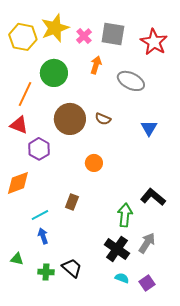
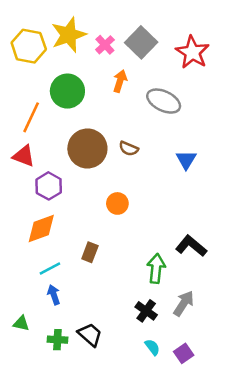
gray square: (113, 34) -> (141, 42), turned 35
orange diamond: (18, 183) -> (41, 228), moved
black cross: (117, 249) -> (146, 311), size x0.7
cyan semicircle: (122, 278) -> (152, 347), turned 32

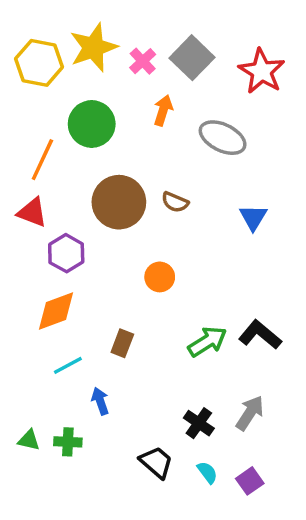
green arrow: (156, 268) -> (207, 342), moved, turned 52
blue arrow: (54, 295) -> (100, 401), moved
black trapezoid: (90, 335) -> (156, 462), moved
green cross: (57, 340) -> (68, 442), moved

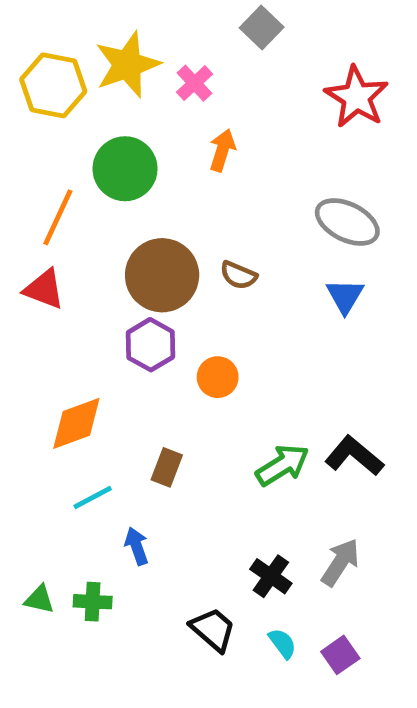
gray square: (192, 58) -> (262, 28), moved, size x0.7
gray ellipse: (223, 138) -> (347, 222), moved
purple hexagon: (66, 253) -> (150, 345), moved

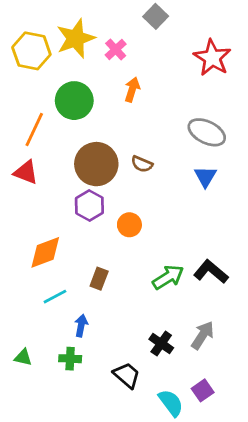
blue arrow: (137, 546) -> (81, 326), turned 30
green cross: (93, 602) -> (70, 359), moved
cyan semicircle: (282, 643) -> (171, 403), moved, size x1.5

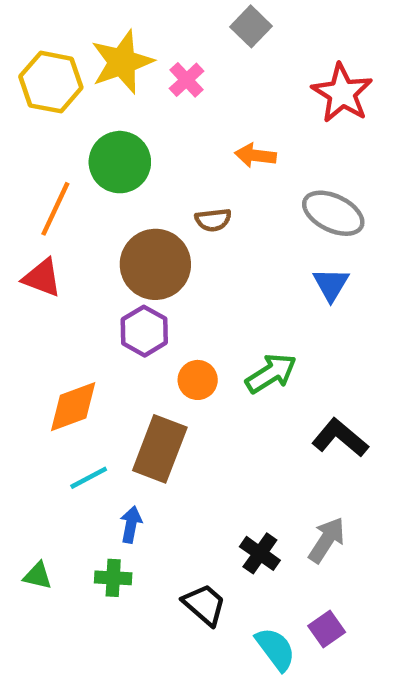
orange arrow: (132, 90) -> (255, 155), moved, turned -100
brown semicircle: (142, 164) -> (213, 220), moved, turned -30
orange circle: (129, 225) -> (198, 380), moved
green arrow: (168, 277) -> (271, 373), moved
brown rectangle: (99, 279) -> (160, 449), size x1.8

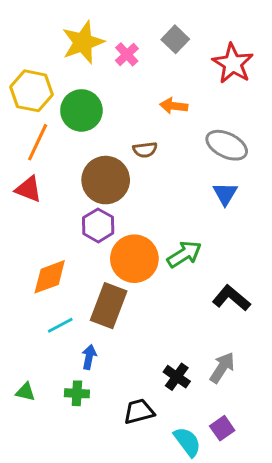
gray square: (251, 26) -> (175, 39), moved
yellow hexagon: (51, 82) -> (32, 91), moved
orange circle: (198, 380) -> (134, 259), size x1.8
black trapezoid: (204, 605) -> (139, 412), turned -56

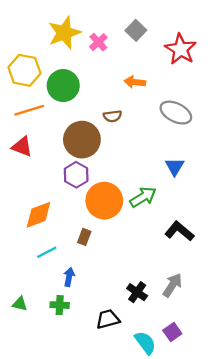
orange line: (38, 142) -> (29, 110), turned 48
blue triangle: (225, 194) -> (175, 167), moved
brown rectangle: (109, 306) -> (84, 237), size x0.5

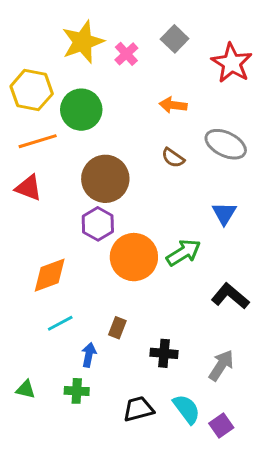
brown semicircle: (112, 116) -> (173, 158), moved, turned 42
brown rectangle: (84, 237) -> (117, 328), moved
black cross: (137, 292) -> (164, 353), moved, turned -30
cyan semicircle: (145, 343) -> (187, 409), moved

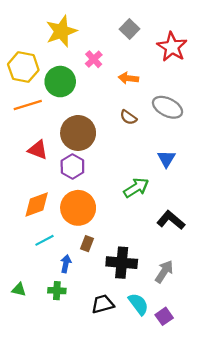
pink cross: (126, 54) -> (94, 59), moved
red triangle: (29, 188) -> (38, 150), moved
orange circle: (134, 257) -> (78, 208), moved
black cross: (164, 353) -> (122, 263), size x1.5

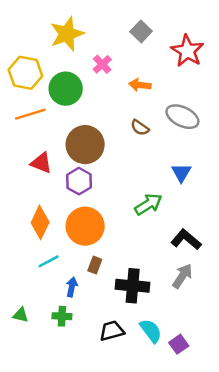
orange diamond: (37, 205) -> (40, 222), turned -44
gray arrow: (164, 272) -> (182, 276), moved

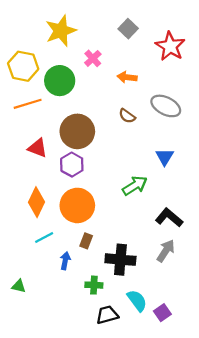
green cross: (62, 316) -> (94, 285), moved
black trapezoid: (112, 331) -> (107, 315), moved

